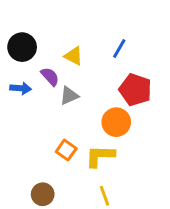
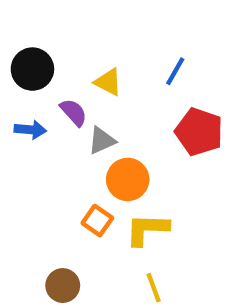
orange circle: (116, 122) -> (128, 179), moved

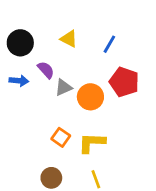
yellow triangle: (108, 82) -> (69, 39), moved
orange circle: (128, 179) -> (90, 97), moved
brown circle: (63, 286) -> (51, 178), moved

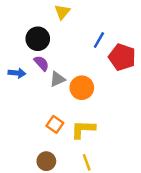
yellow triangle: (69, 39) -> (62, 12), moved, turned 42
black circle: (20, 43) -> (38, 39), moved
red pentagon: (124, 82) -> (122, 57), moved

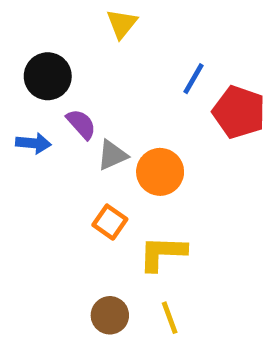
black circle: (38, 39) -> (48, 76), moved
orange square: (55, 124) -> (110, 222), moved
brown circle: (46, 161) -> (110, 315), moved

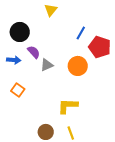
orange circle: (160, 172) -> (78, 66), moved
orange square: (110, 222) -> (18, 90), moved

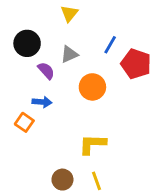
blue arrow: (14, 60) -> (42, 102), moved
gray triangle: (47, 65) -> (69, 54), moved
orange circle: (78, 66) -> (92, 87), moved

